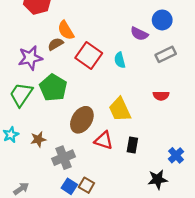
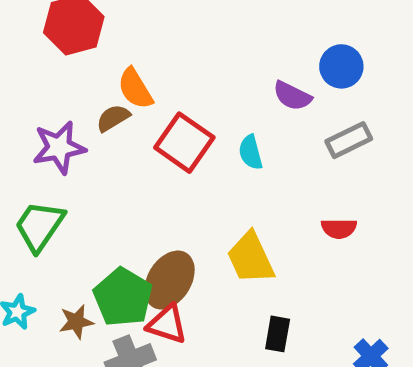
green pentagon: (53, 88) -> (123, 297), moved
red triangle: (104, 140) -> (167, 324), moved

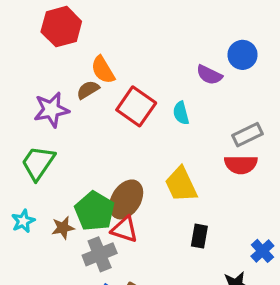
gray rectangle: (349, 140) -> (248, 135), moved
red semicircle: (339, 228) -> (241, 165), size x1.4

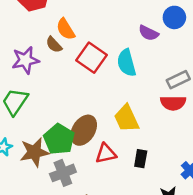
brown semicircle: (88, 90) -> (54, 45), turned -102
cyan semicircle: (181, 113) -> (126, 63), size x1.5
brown star: (63, 228) -> (34, 152), size x1.6
red triangle: (125, 229) -> (106, 154), moved, turned -30

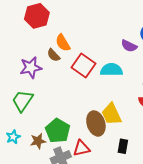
cyan semicircle: (126, 63) -> (111, 70), turned 105
brown ellipse: (84, 130) -> (96, 123), moved, turned -50
brown star: (34, 152) -> (38, 141), size x0.7
red triangle: (106, 154) -> (81, 148), moved

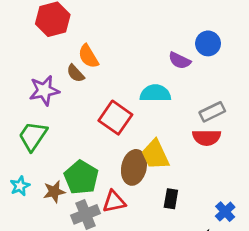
red square: (84, 66) -> (115, 118), moved
brown ellipse: (96, 123) -> (134, 167), turned 30

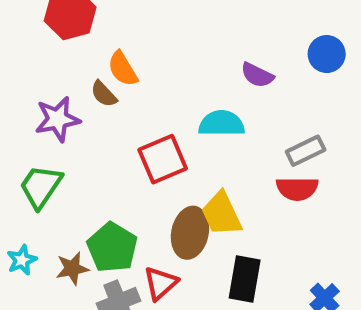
blue circle: (208, 43) -> (327, 54), moved
red square: (115, 118) -> (163, 159), turned 32
black rectangle: (171, 199) -> (245, 279), size x1.5
red triangle: (114, 202) -> (161, 283), turned -30

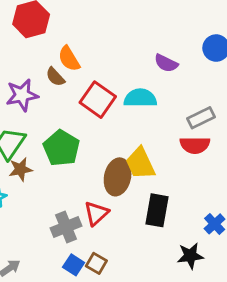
red square: (163, 159) -> (98, 100), moved, turned -32
green pentagon: (112, 247) -> (61, 148), moved
brown star: (72, 268) -> (20, 169), moved

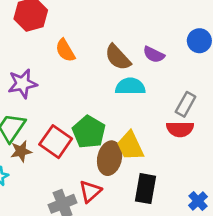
brown semicircle: (55, 77) -> (118, 57), moved, size x1.5
red square: (98, 100) -> (56, 142), moved
gray rectangle: (201, 118) -> (186, 104), turned -35
green pentagon: (61, 148) -> (89, 132), moved

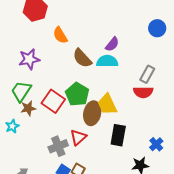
purple semicircle: (154, 55) -> (112, 44), moved, turned -77
brown semicircle: (118, 57) -> (82, 58), moved

